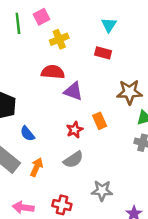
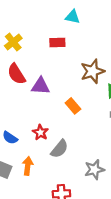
cyan triangle: (109, 25) -> (73, 17), moved, turned -35
red semicircle: (53, 72) -> (16, 74), turned -110
red star: (75, 130) -> (40, 132), moved

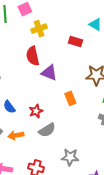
orange arrow: (28, 166) -> (16, 135), turned -126

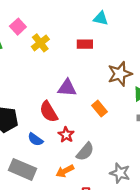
red semicircle: (33, 56) -> (49, 112), moved
orange arrow: (16, 135) -> (65, 171), moved
gray star: (70, 157) -> (120, 173), turned 30

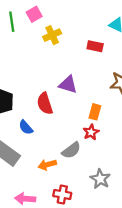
orange rectangle: (99, 109) -> (95, 112), turned 42
red star: (66, 135) -> (91, 132), moved

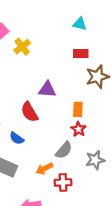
red rectangle: (95, 46) -> (81, 54), moved
gray star: (100, 179) -> (95, 160), moved, turned -30
red cross: (62, 194) -> (63, 182), moved

